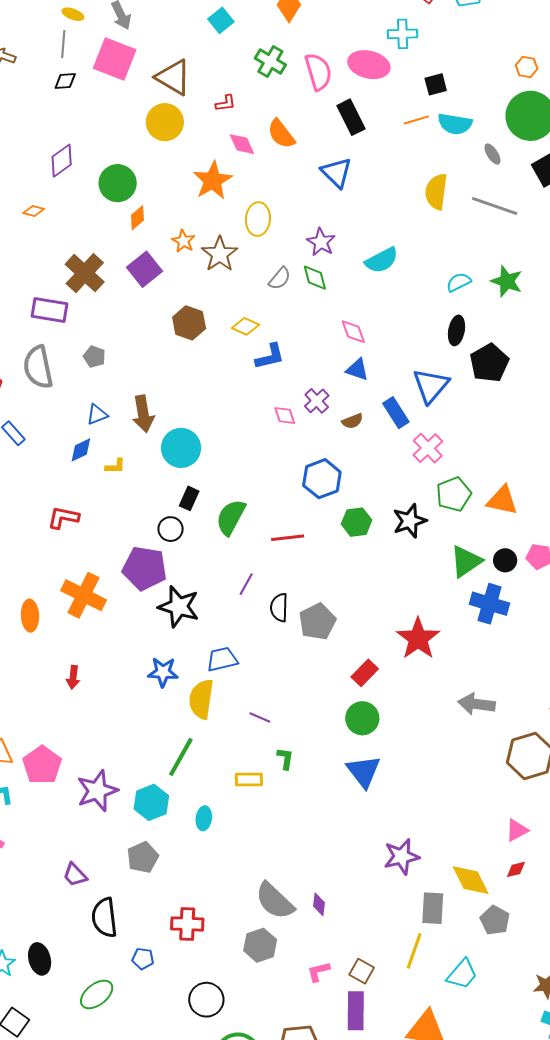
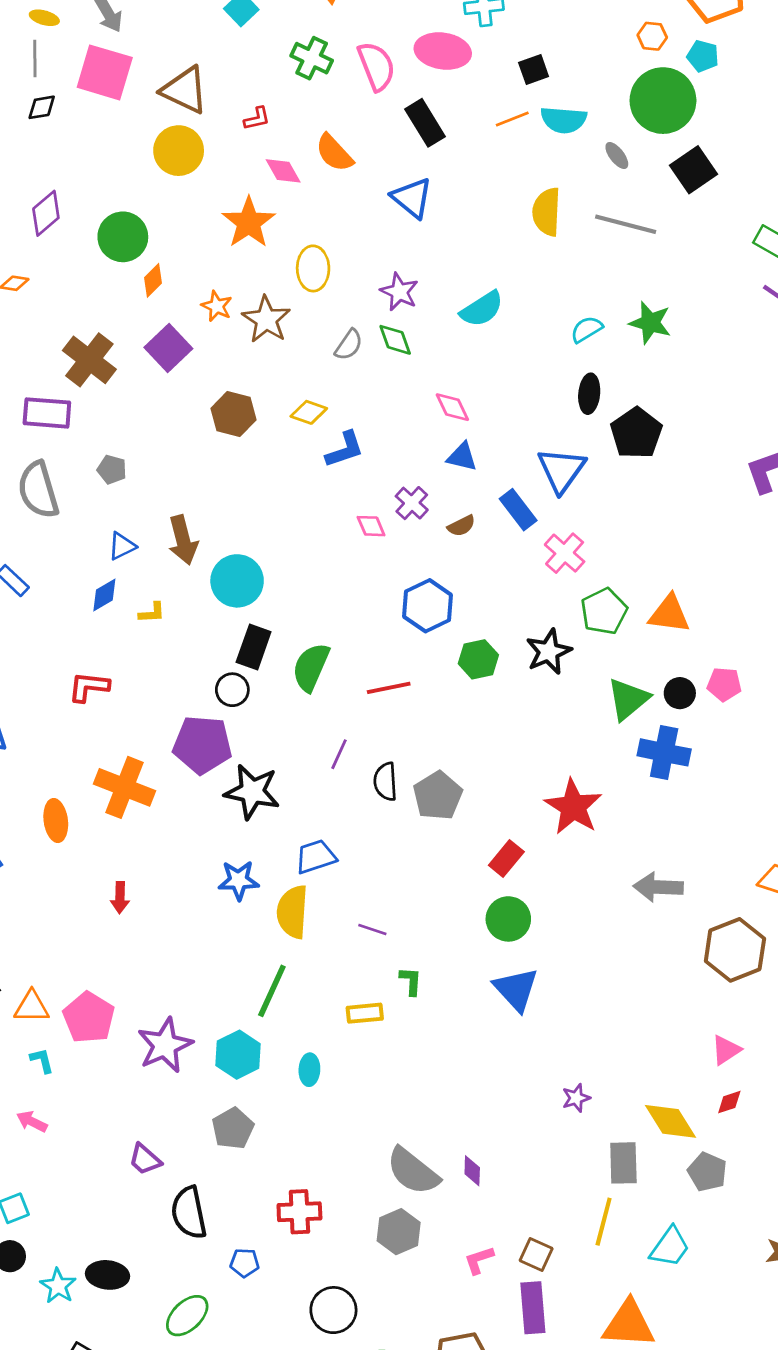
black rectangle: (189, 498) -> (254, 647), size x1.4
purple star: (402, 857) -> (576, 1098), size x0.6
black ellipse: (40, 959) -> (108, 1275), turned -64

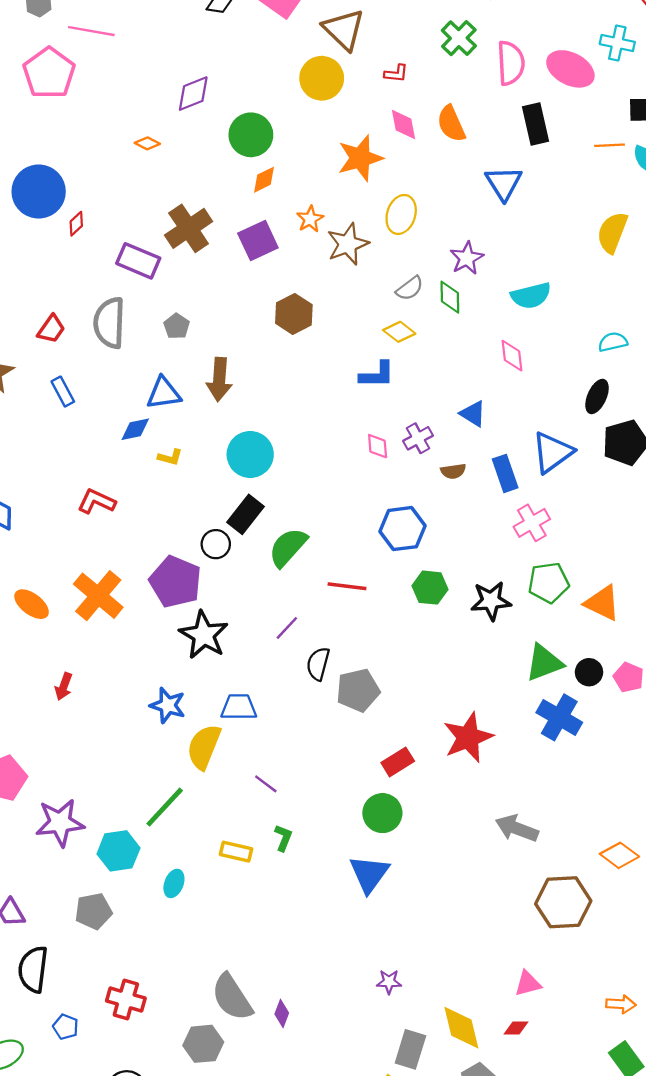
pink diamond: (452, 407) -> (512, 356), moved
yellow diamond: (309, 412) -> (399, 332), moved
brown arrow: (183, 540) -> (219, 379), moved
blue triangle: (122, 546) -> (164, 393), size x1.4
orange ellipse: (56, 821) -> (32, 604), turned -64

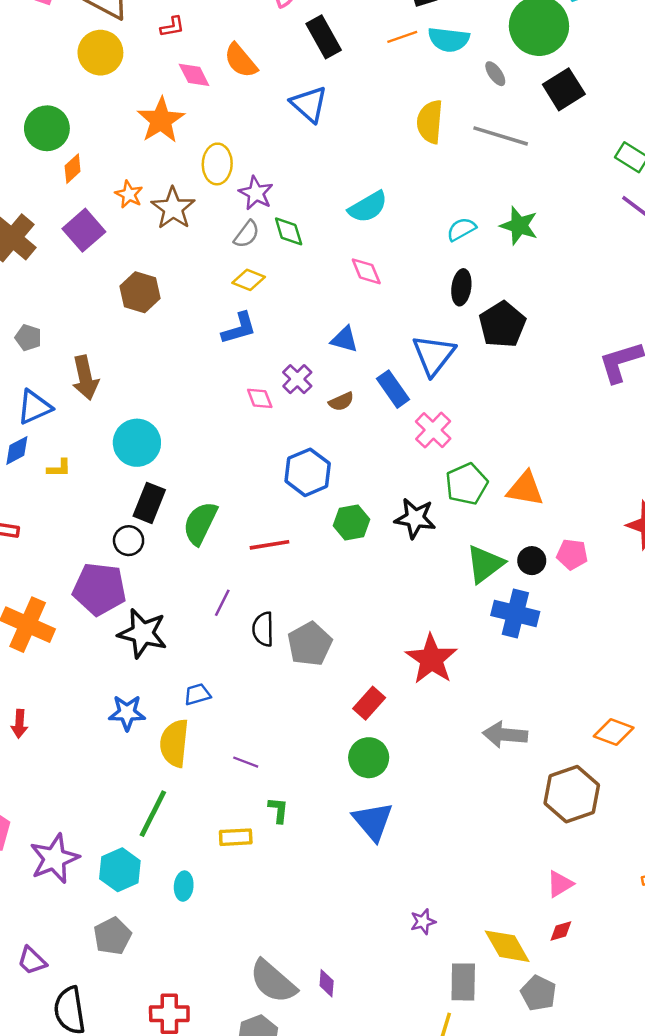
purple star: (467, 258) -> (256, 193), moved
black star: (491, 601) -> (415, 518), turned 30
blue trapezoid: (239, 707) -> (197, 694), size x0.7

